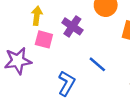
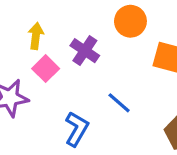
pink square: (44, 39) -> (46, 69), turned 30

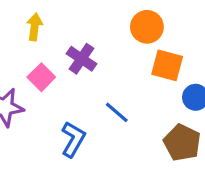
orange circle: (130, 21) -> (147, 27), moved
yellow arrow: (36, 36) -> (35, 27), moved

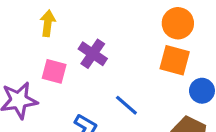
orange circle: (147, 27) -> (178, 23), moved
pink square: (41, 77) -> (54, 71), turned -30

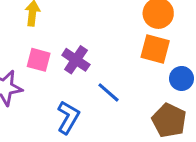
purple cross: (93, 54) -> (76, 60), moved

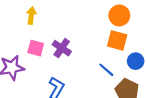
blue line: (109, 92) -> (106, 70), moved

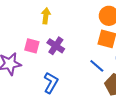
yellow arrow: (31, 15) -> (46, 16), moved

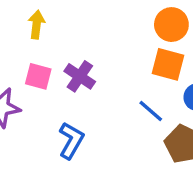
yellow arrow: (46, 16) -> (37, 25), moved

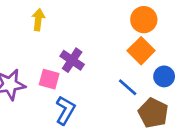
orange square: (168, 64) -> (141, 51), turned 30
pink square: (38, 76) -> (49, 79), moved

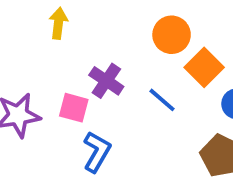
orange circle: (144, 20) -> (172, 35), moved
blue line: (128, 87) -> (162, 100), moved

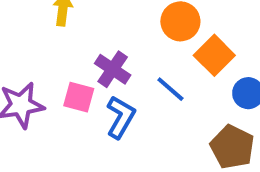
blue L-shape: (97, 152) -> (121, 117), moved

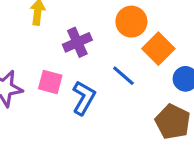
purple cross: (113, 69) -> (77, 42), moved, turned 32

